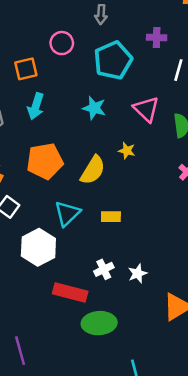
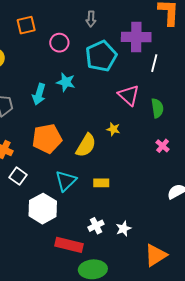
purple cross: (157, 37) -> (136, 37), size x1.8
orange square: (26, 69) -> (26, 25), moved
cyan star: (94, 108) -> (66, 82), moved

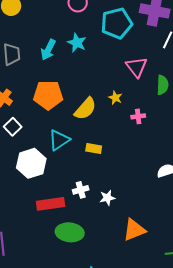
pink cross: (163, 146) -> (138, 116), moved, turned 32
red rectangle: (69, 245) -> (51, 204), turned -32

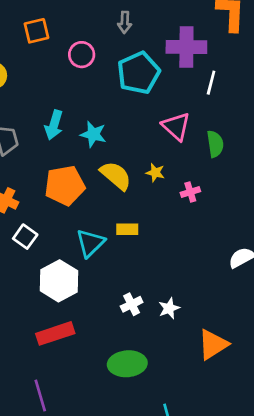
cyan star: (77, 43) -> (93, 134), moved
yellow semicircle: (85, 109) -> (116, 176), moved, turned -80
yellow rectangle: (94, 149) -> (127, 229), moved
red rectangle: (51, 204) -> (55, 333), moved

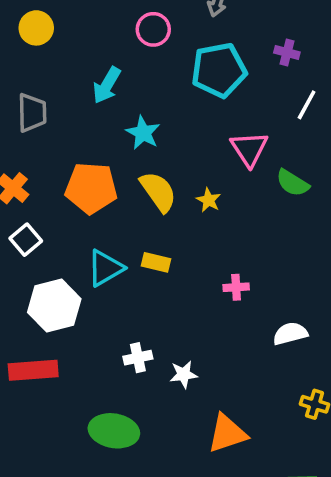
purple cross: (186, 47) -> (287, 53), size x0.5
cyan arrow: (54, 125) -> (107, 85), moved
green semicircle: (215, 144) -> (293, 183), turned 116
pink cross: (190, 192) -> (236, 287), moved

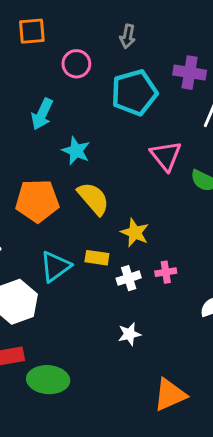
purple cross: (287, 53) -> (190, 73), size x1.5
yellow star: (209, 200) -> (135, 233), moved, size x1.4
white cross: (138, 358) -> (129, 278), moved
white star: (184, 374) -> (129, 334), moved
green ellipse: (114, 431) -> (48, 380), moved

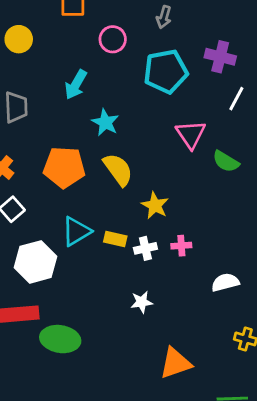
yellow rectangle: (97, 258) -> (115, 239), moved

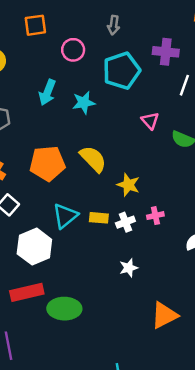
cyan star: (105, 122) -> (84, 103), moved, turned -30
pink triangle: (191, 134) -> (150, 121), size x0.7

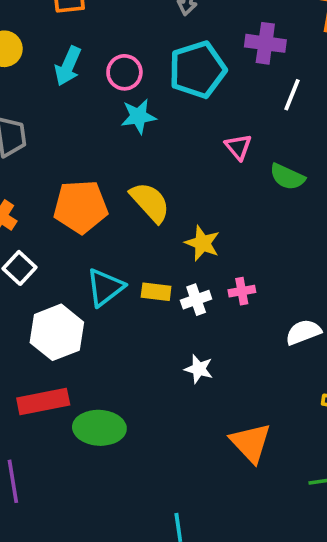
pink circle: (73, 50) -> (124, 72), moved
cyan arrow: (47, 92) -> (68, 66), moved
white star: (129, 268) -> (199, 369), turned 30
orange triangle: (164, 315) -> (251, 443), turned -48

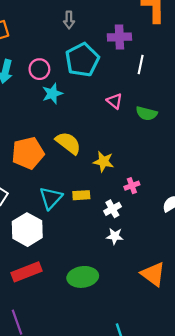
white cross: (196, 300) -> (112, 209), moved
green ellipse: (99, 428) -> (83, 277), moved

